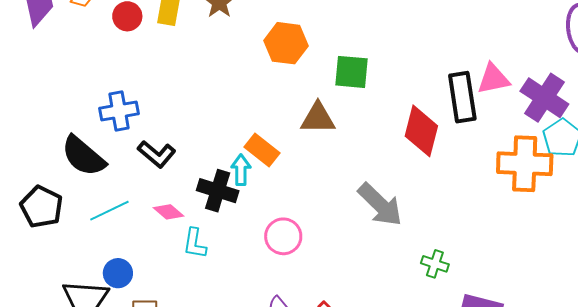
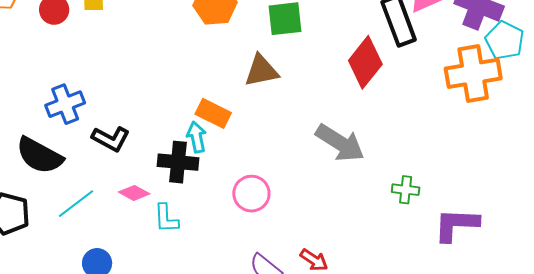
red diamond: (421, 131) -> (365, 62), turned 36

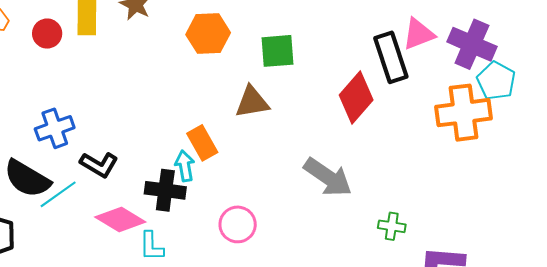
orange rectangle: (213, 113) -> (202, 143), turned 32
pink diamond: (134, 193) -> (120, 220), size x1.6
cyan line: (76, 204) -> (58, 194), moved

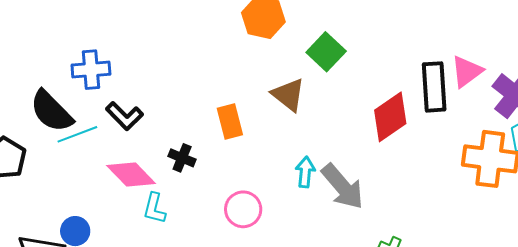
pink triangle: (418, 34) -> (467, 72), turned -30
green square: (277, 51) -> (326, 52), turned 33
brown triangle: (252, 102) -> (288, 95), turned 33
cyan arrow: (185, 166) -> (305, 172), moved
black cross: (165, 190) -> (182, 158), size x0.7

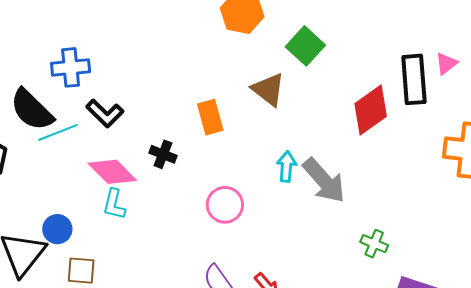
pink triangle: (467, 72) -> (446, 63), size x0.7
cyan L-shape: (154, 208) -> (114, 204), moved

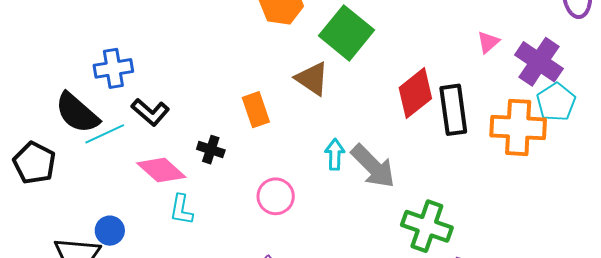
green square: (305, 46) -> (347, 33), size x1.4
black rectangle: (414, 79) -> (453, 110), moved
cyan L-shape: (114, 204) -> (181, 210), moved
green cross: (374, 244) -> (427, 226), size x1.8

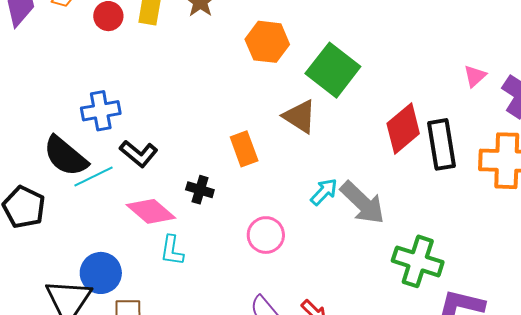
cyan arrow: (335, 154) -> (324, 192), turned 44
blue circle: (110, 231) -> (101, 273), size x1.4

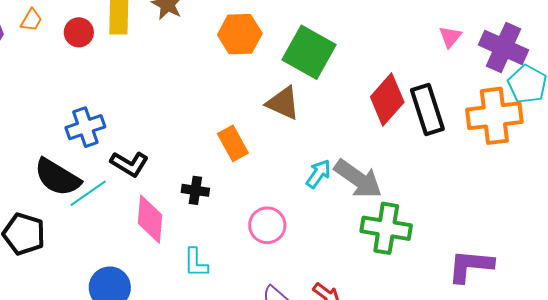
pink diamond: (151, 211) -> (150, 219), turned 63
cyan L-shape: (172, 250) -> (196, 263), moved
green cross: (418, 261) -> (386, 228), moved

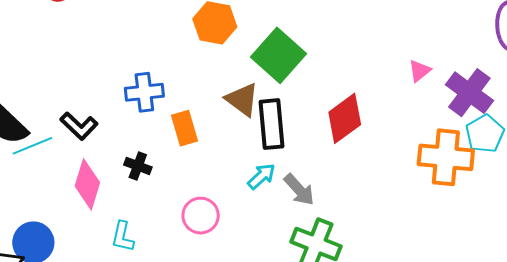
black rectangle: (427, 110) -> (272, 124), moved
blue cross: (85, 127) -> (144, 92), moved
gray arrow: (358, 179) -> (299, 190), size x0.7

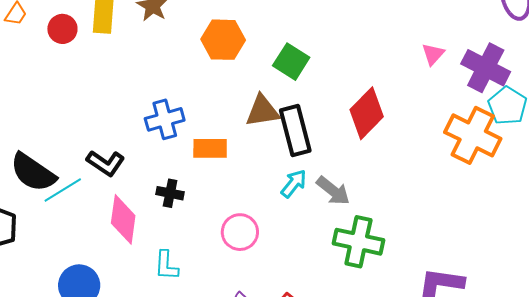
green square: (278, 55) -> (291, 62), size x0.7
brown triangle: (242, 100) -> (262, 111), turned -36
orange rectangle: (184, 128) -> (210, 148), turned -64
orange cross: (446, 157) -> (473, 135), turned 30

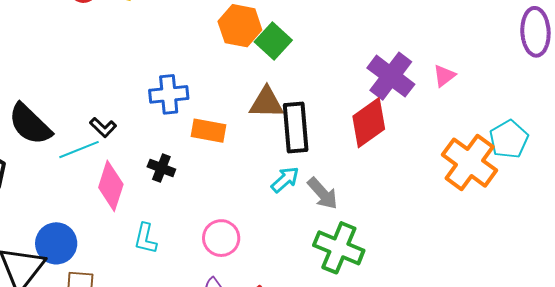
green square: (291, 62) -> (273, 41), moved
purple cross: (486, 68) -> (391, 76), moved
black L-shape: (106, 163) -> (103, 127), size x0.7
cyan line: (63, 190) -> (79, 150), moved
pink circle: (240, 232) -> (221, 238), moved

